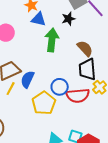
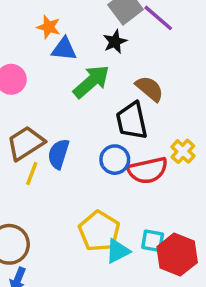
green arrow: (52, 40) -> (91, 82), turned 50
black trapezoid: (87, 69) -> (132, 121), moved
yellow pentagon: (44, 103) -> (99, 231), moved

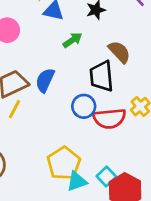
green arrow: (91, 82) -> (72, 40), size x0.6
blue semicircle: (58, 154) -> (45, 80), moved
cyan square: (153, 241) -> (106, 176), turned 30

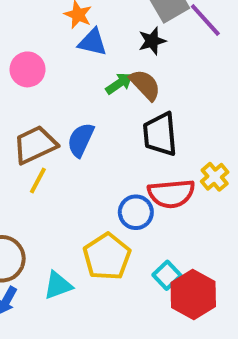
brown semicircle: (119, 52) -> (145, 85), moved
blue circle: (84, 106) -> (136, 212), moved
cyan triangle: (77, 181) -> (58, 285), moved

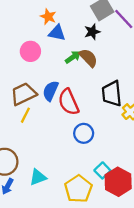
pink circle: (28, 69) -> (30, 51), moved
black trapezoid: (160, 134) -> (112, 94), moved
red semicircle: (171, 194) -> (69, 102), moved, turned 72
yellow pentagon: (107, 257) -> (78, 189), moved

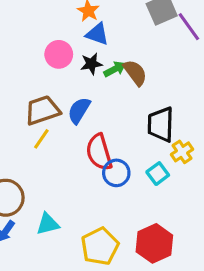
black star: (92, 32) -> (91, 64), moved
red semicircle: (69, 102) -> (99, 152), moved
cyan square: (102, 170) -> (158, 174), moved

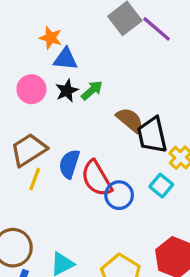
brown semicircle: (135, 73) -> (130, 120), moved
blue semicircle: (79, 110) -> (69, 164), moved

